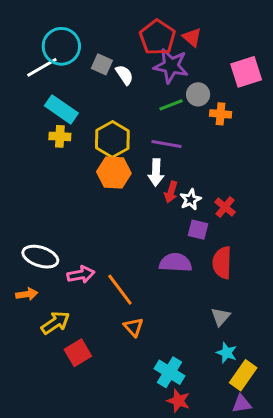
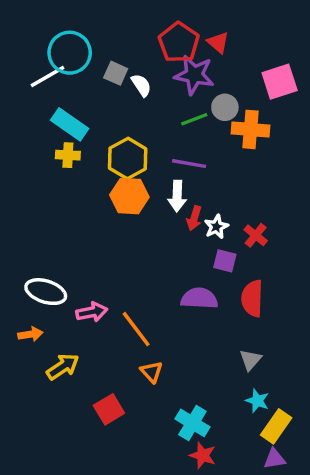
orange cross: (221, 114) -> (251, 129), size x1.5
red square: (78, 353) -> (109, 409), moved

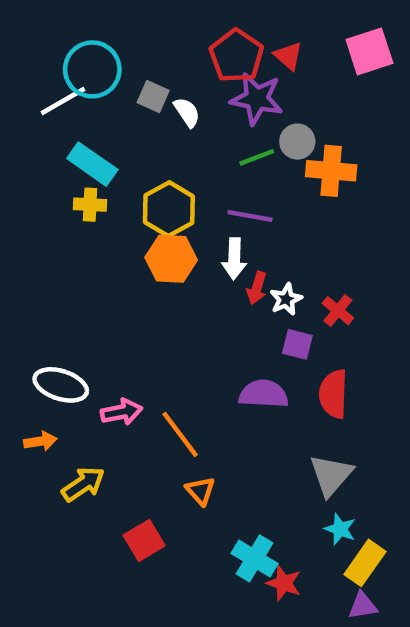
pink square: (280, 82) -> (369, 51), moved
gray triangle: (251, 360) -> (331, 475), size x1.5
red star: (203, 455) -> (284, 583), moved

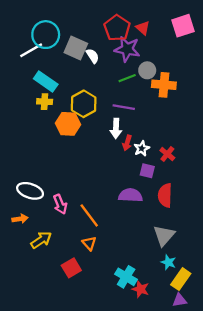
gray square: (153, 96) -> (76, 48), size x1.5
orange hexagon: (171, 259) -> (68, 124), moved
pink arrow: (122, 412) -> (60, 204), turned 78
orange triangle: (200, 491) -> (89, 243), moved

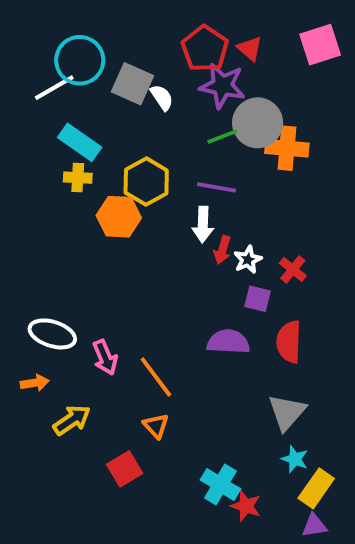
gray circle: (147, 70) -> (258, 123), size x1.6

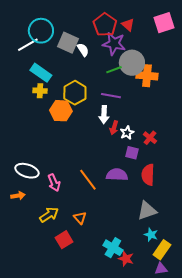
orange line: (156, 377) -> (88, 180), moved
gray triangle: (287, 412) -> (147, 211), turned 30
yellow arrow: (72, 420) -> (49, 215), moved

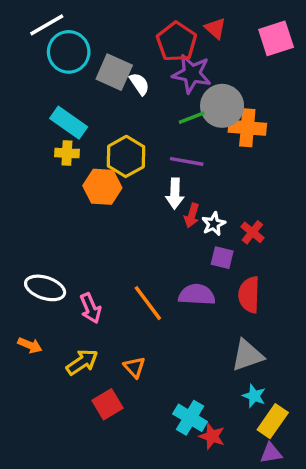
red triangle: (128, 25) -> (215, 28), moved
white line: (28, 45) -> (47, 25), moved
orange arrow: (18, 196) -> (30, 345), moved, turned 32

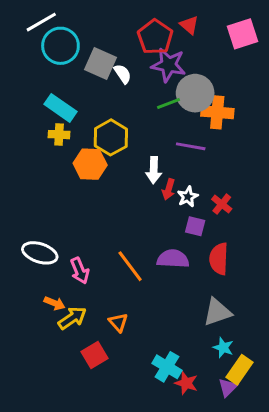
purple line: (187, 161) -> (191, 146), moved
orange arrow: (30, 345) -> (55, 303), moved
purple triangle: (271, 453) -> (228, 388), moved, turned -36

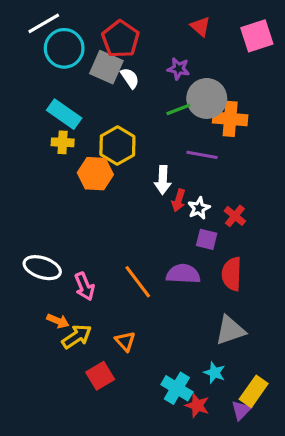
red pentagon: (155, 37) -> (121, 39), moved
purple star: (168, 65) -> (178, 69), size x0.6
cyan star: (223, 348) -> (215, 373), moved

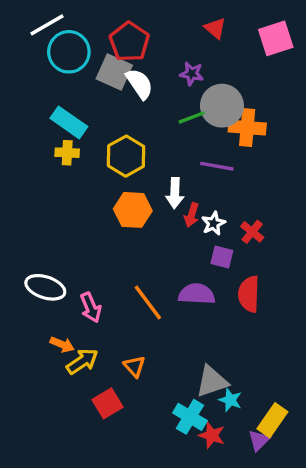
white semicircle: (130, 78) -> (139, 84), size x1.4
orange hexagon: (95, 174) -> (133, 210), moved
gray triangle: (230, 330) -> (212, 382), moved

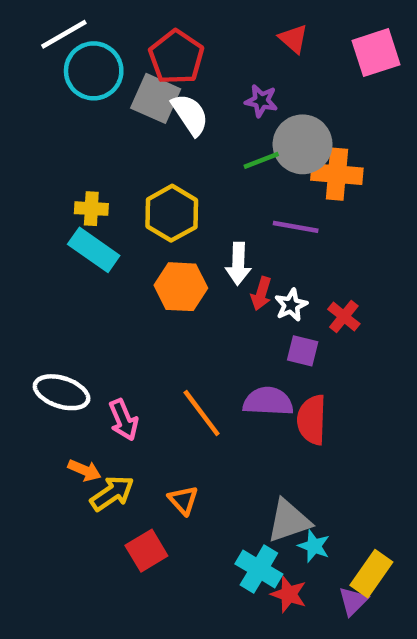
cyan rectangle: (69, 122) -> (94, 250), moved
red semicircle: (249, 294) -> (312, 420), moved

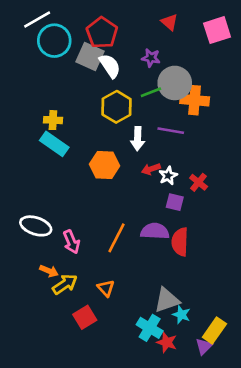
yellow hexagon: (172, 213) -> (116, 107), moved
white arrow: (238, 264) -> (138, 139), moved
red arrow: (261, 294) -> (151, 169), turned 54
orange line: (202, 413) -> (116, 238), turned 64

